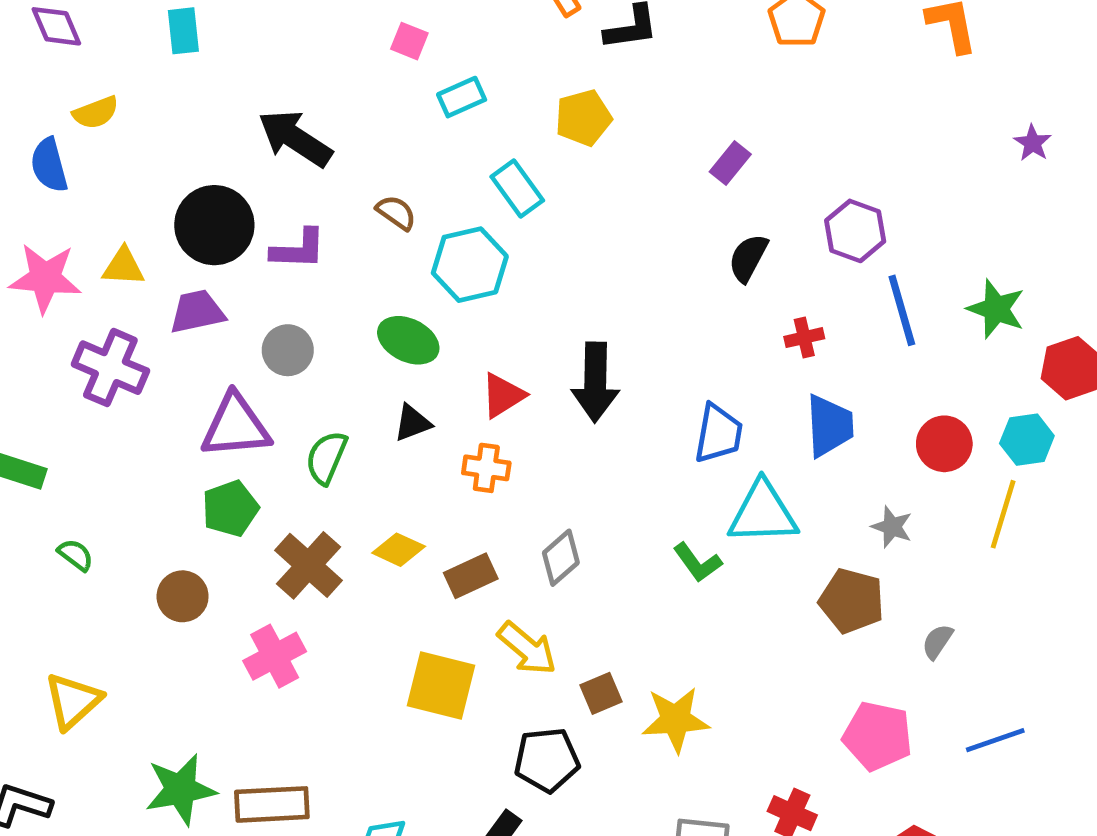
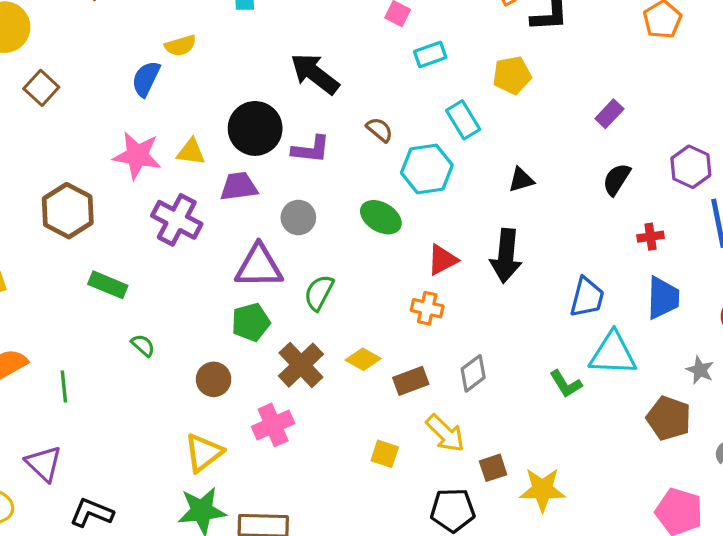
blue semicircle: (49, 165) -> (146, 79), turned 36
black triangle: (412, 423) -> (521, 180), moved
yellow square: (441, 685) -> (385, 454), size x0.6
yellow triangle: (73, 701) -> (204, 453), moved

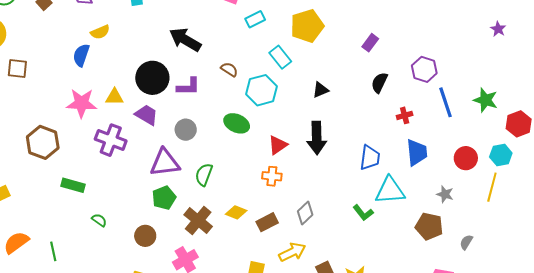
yellow pentagon: (512, 75) -> (307, 26), size x1.4
brown square: (41, 88) -> (17, 69), turned -30
purple trapezoid: (239, 186) -> (147, 115), turned 45
yellow arrow: (445, 433) -> (292, 252), turned -64

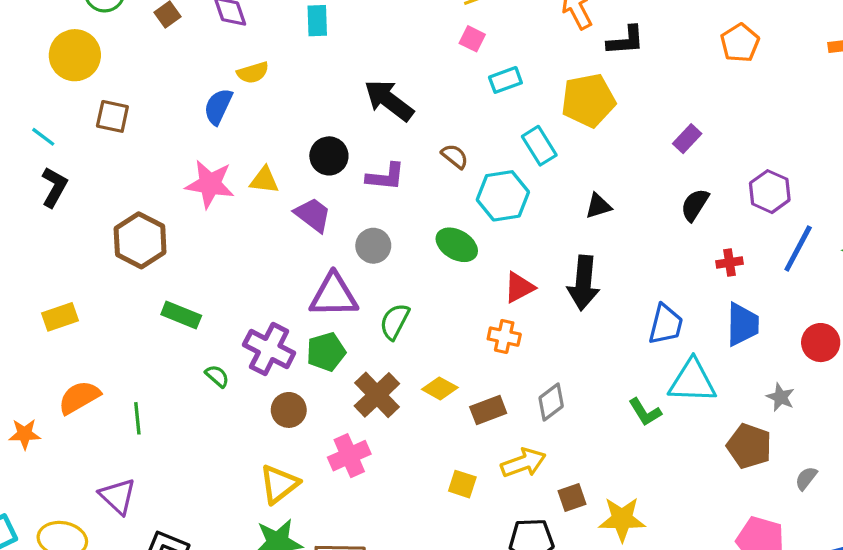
black circle: (152, 78) -> (329, 156), size x0.7
blue line: (446, 102) -> (798, 249), turned 40
purple cross: (111, 140) -> (269, 349), moved

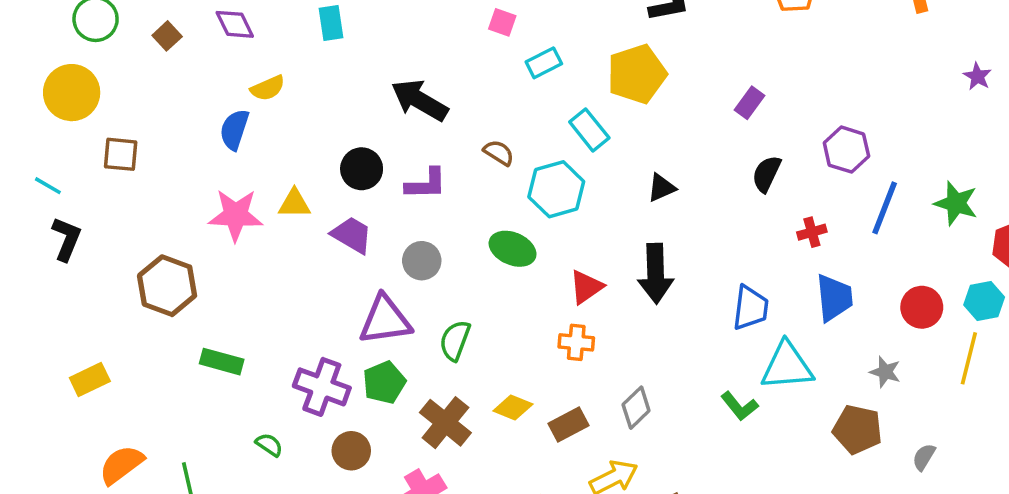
green semicircle: (217, 376) -> (269, 445), moved

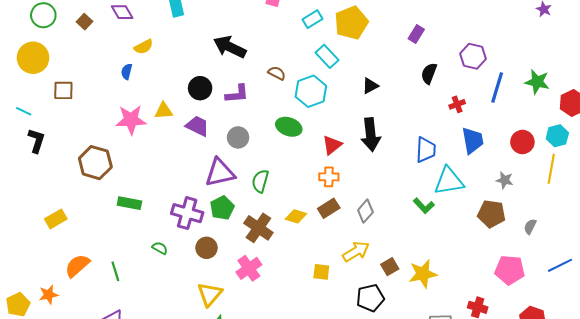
cyan rectangle: (544, 63) -> (312, 19), moved
blue semicircle: (234, 130) -> (127, 72), size x0.7
brown rectangle: (568, 425) -> (329, 208), moved

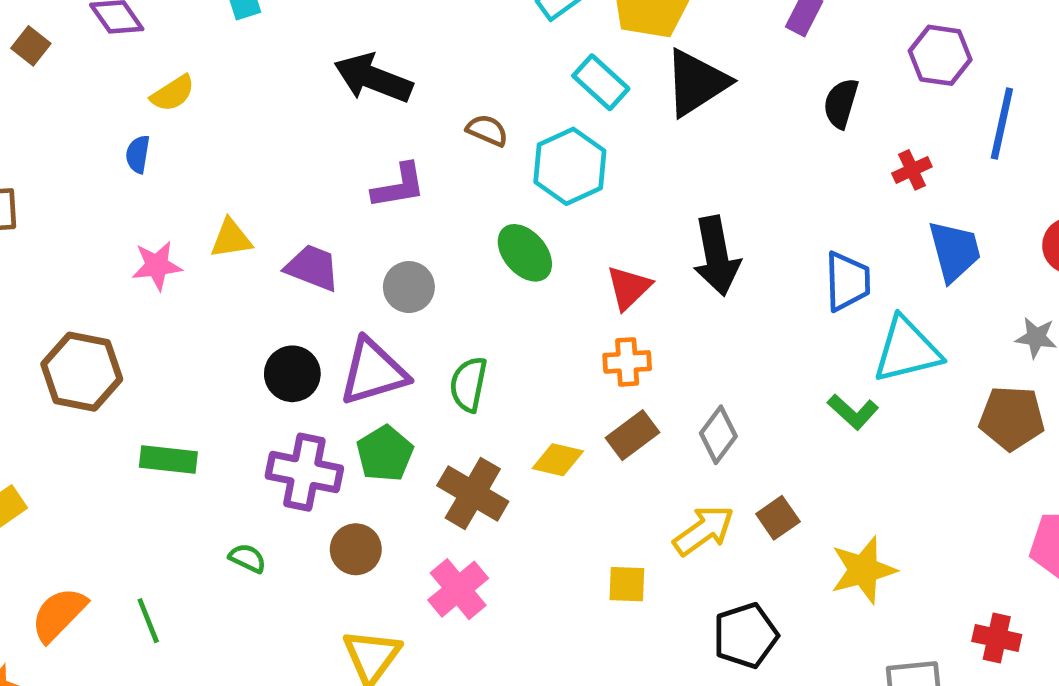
black triangle: (370, 86) -> (696, 83), moved, size x1.8
black circle: (200, 88) -> (292, 374), moved
pink star: (131, 120) -> (157, 266), size x0.7
green ellipse: (289, 127) -> (525, 253), turned 35
brown square: (390, 267) -> (778, 518), moved

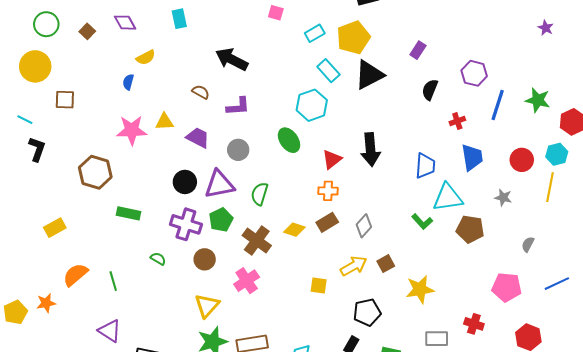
brown semicircle: (487, 130) -> (201, 92), moved
pink star: (157, 266) -> (132, 130), size x1.4
brown pentagon: (1012, 418) -> (470, 229), moved

